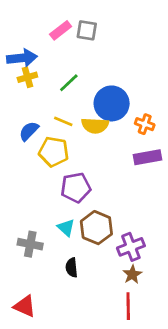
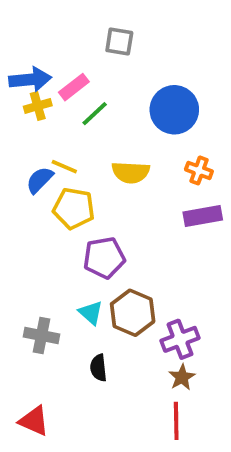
pink rectangle: (61, 30) -> (74, 87), moved
blue circle: (112, 103) -> (174, 110), moved
yellow line: (63, 121) -> (64, 167), moved

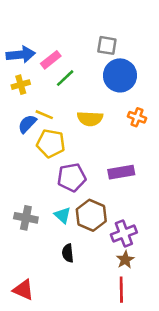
gray square: (119, 41) -> (107, 45), moved
yellow cross: (38, 106) -> (21, 85), moved
purple rectangle: (203, 216) -> (121, 172), moved
gray cross: (42, 336) -> (26, 218), moved

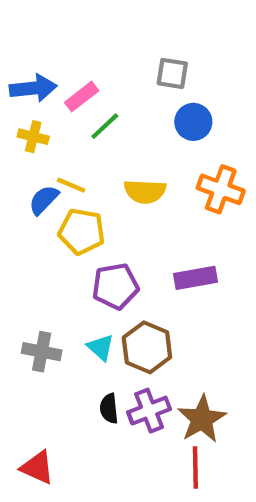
blue circle: (120, 75) -> (193, 122), size x0.7
yellow cross: (21, 85) -> (33, 137), turned 30
orange cross: (137, 117) -> (221, 189), size x1.5
purple cross: (124, 234) -> (149, 411), moved
brown star: (125, 260) -> (202, 419), size x1.6

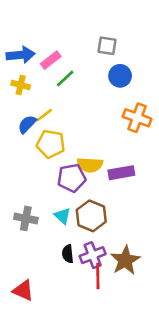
yellow line: (71, 185) -> (44, 115), turned -60
yellow semicircle: (145, 191) -> (90, 165), moved
red line: (195, 467) -> (98, 276), moved

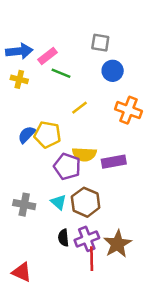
green line: (65, 78) -> (61, 73), turned 66
yellow line: (44, 115) -> (79, 108), moved
blue semicircle: (27, 124) -> (27, 135), moved
purple pentagon: (72, 178) -> (67, 167), turned 30

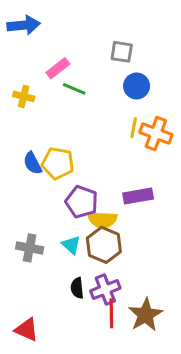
blue arrow: (19, 51) -> (24, 25), moved
yellow line: (79, 108) -> (134, 128), moved, turned -42
blue semicircle: (27, 135) -> (33, 163), turned -72
yellow semicircle: (84, 154) -> (102, 220), moved
brown star: (117, 244) -> (145, 315), moved

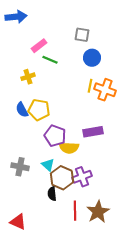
yellow cross: (24, 96) -> (28, 77), moved, turned -32
brown hexagon: (104, 245) -> (62, 178), moved
purple cross: (105, 289) -> (82, 177), moved

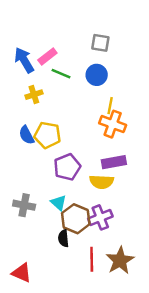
blue arrow: (16, 17) -> (24, 60), moved, turned -115
blue circle: (92, 58) -> (97, 75), moved
orange cross: (105, 90) -> (113, 124), moved
purple pentagon: (55, 136) -> (67, 167), turned 30
yellow semicircle: (69, 148) -> (102, 182), moved

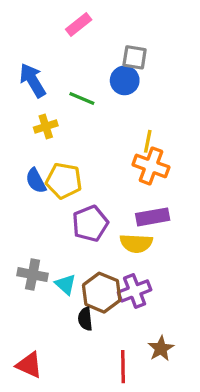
pink rectangle: (47, 56) -> (79, 24), moved
blue circle: (97, 75) -> (125, 80), moved
cyan triangle: (59, 203) -> (65, 284), moved
red line: (92, 259) -> (123, 367), moved
brown star: (120, 260) -> (161, 349), size x0.7

